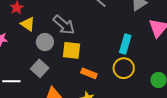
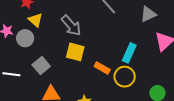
gray circle: (45, 42) -> (25, 38), moved
orange rectangle: (89, 73) -> (102, 68), moved

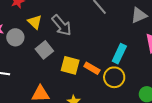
yellow triangle: (35, 20) -> (35, 22), moved
yellow square: (75, 52) -> (70, 65), moved
gray square: (41, 65) -> (44, 50), moved

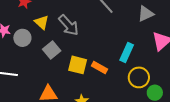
yellow circle: (114, 77) -> (139, 77), moved

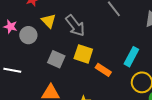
gray square: (52, 50) -> (56, 59), moved, turned -30
yellow square: (78, 65) -> (83, 54), moved

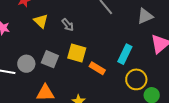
gray arrow: (75, 26) -> (68, 25), size x0.6
gray circle: (28, 35) -> (26, 64), moved

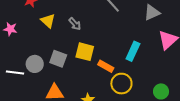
yellow circle: (136, 79) -> (121, 84), moved

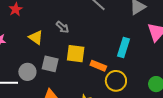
yellow triangle: (48, 21) -> (36, 37), moved

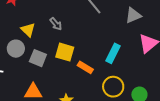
gray circle: (27, 72) -> (16, 49), moved
yellow circle: (116, 81) -> (113, 87), moved

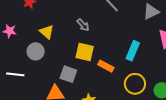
gray arrow: (56, 24) -> (83, 25), moved
gray square: (38, 58) -> (68, 74), moved

